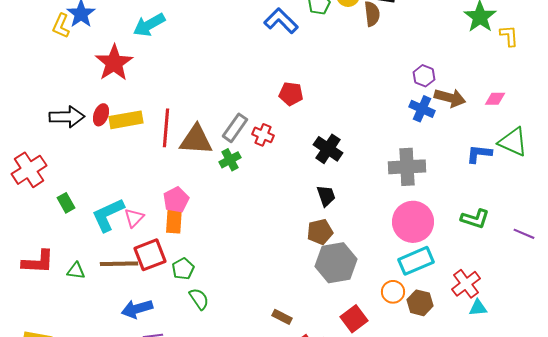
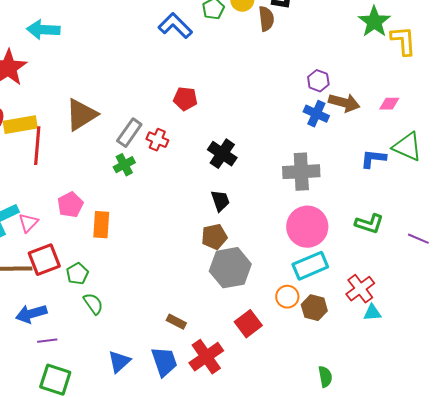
cyan arrow: (149, 25) -> (43, 30), turned 32
yellow L-shape: (509, 36) -> (403, 41), size x1.4
red line: (166, 128) -> (37, 146), moved
brown triangle: (196, 140) -> (81, 115), moved, turned -36
orange rectangle: (174, 220) -> (101, 225), moved

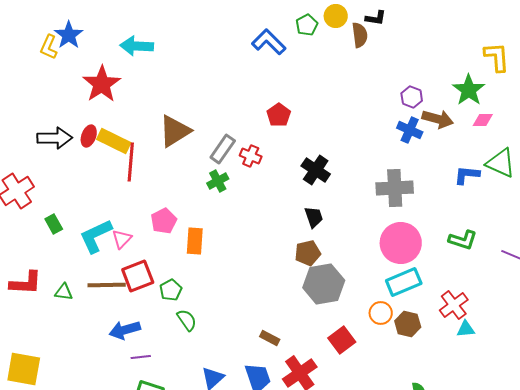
green star: (374, 22) -> (469, 90), moved
red pentagon: (185, 99) -> (279, 115), turned 30
yellow rectangle: (20, 125) -> (114, 141), turned 36

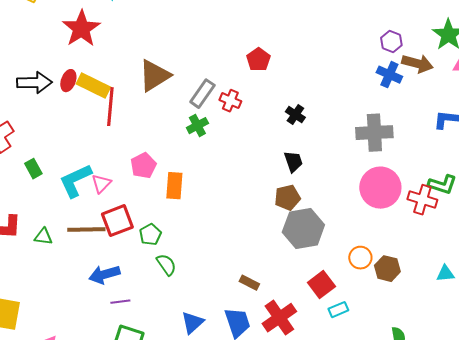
black cross: (316, 170) -> (295, 115), size x0.7
cyan rectangle: (404, 282) -> (338, 310), moved, size x0.6
red cross: (454, 305) -> (422, 200), moved, turned -36

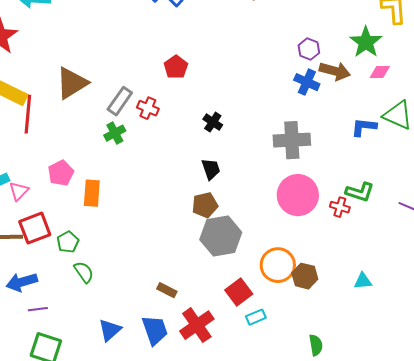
red cross: (422, 200) -> (340, 207), size x0.7
orange circle: (360, 258) -> (278, 265), size x1.5

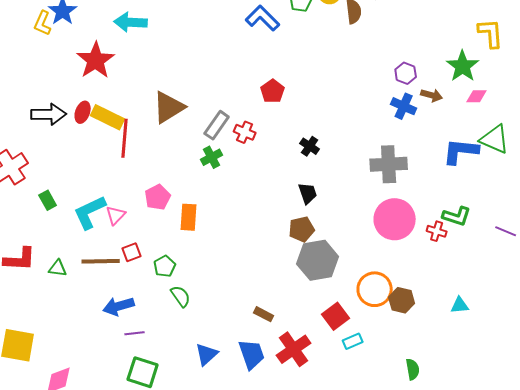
brown arrow: (335, 71) -> (432, 95), size x0.7
blue L-shape: (364, 127) -> (461, 151), size x1.4
red square: (35, 228) -> (132, 252), size x0.6

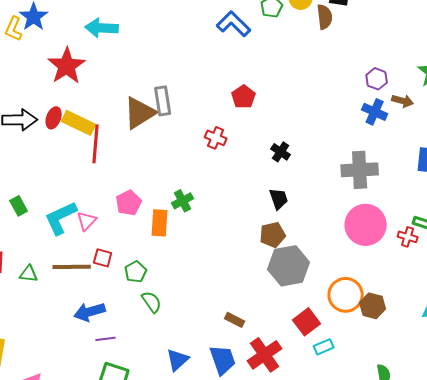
gray rectangle: (217, 125) -> (163, 101), moved, turned -44
green cross: (212, 157) -> (183, 201), moved
red square: (132, 252) -> (103, 258), turned 36

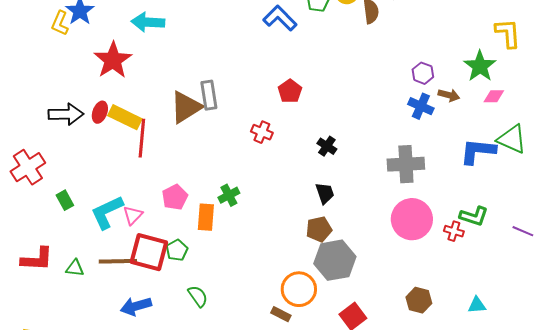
red square: (103, 258) -> (149, 252), size x2.0
green pentagon: (136, 272) -> (177, 250), moved
orange circle: (346, 295) -> (299, 289), moved

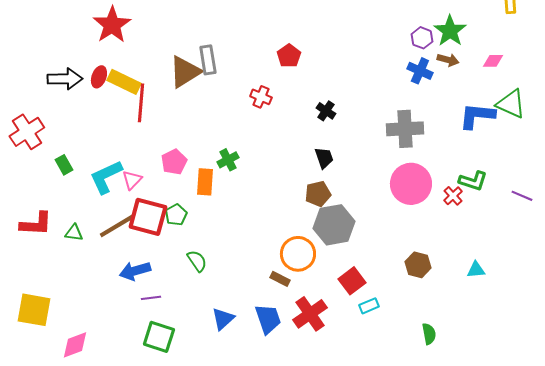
green star: (480, 66) -> (450, 31), moved
red cross: (454, 231) -> (453, 196), turned 30
brown line: (118, 261) -> (117, 226), turned -30

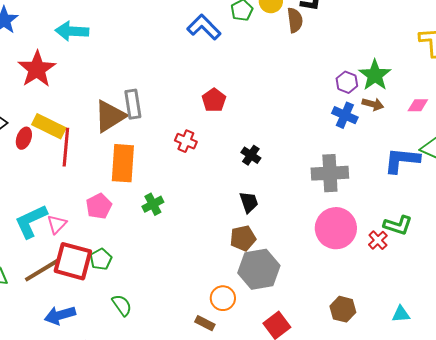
red ellipse: (99, 77) -> (24, 138), moved
orange rectangle: (205, 182) -> (123, 163), moved, size x1.4
orange circle: (298, 254) -> (223, 298), size x0.7

